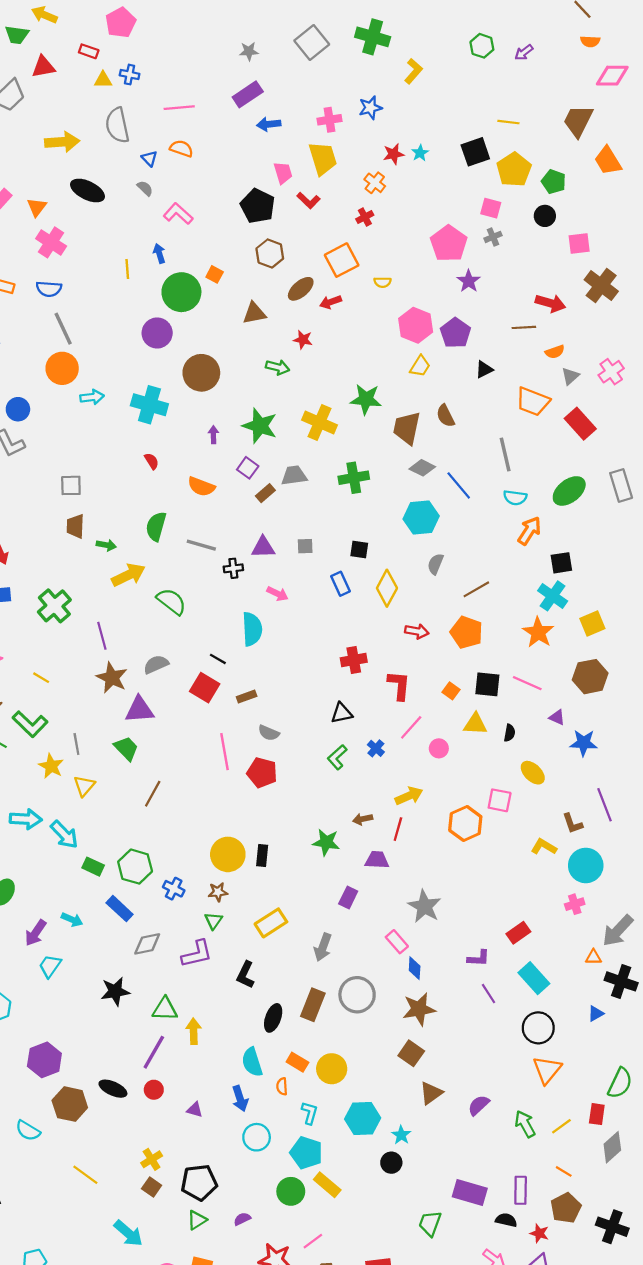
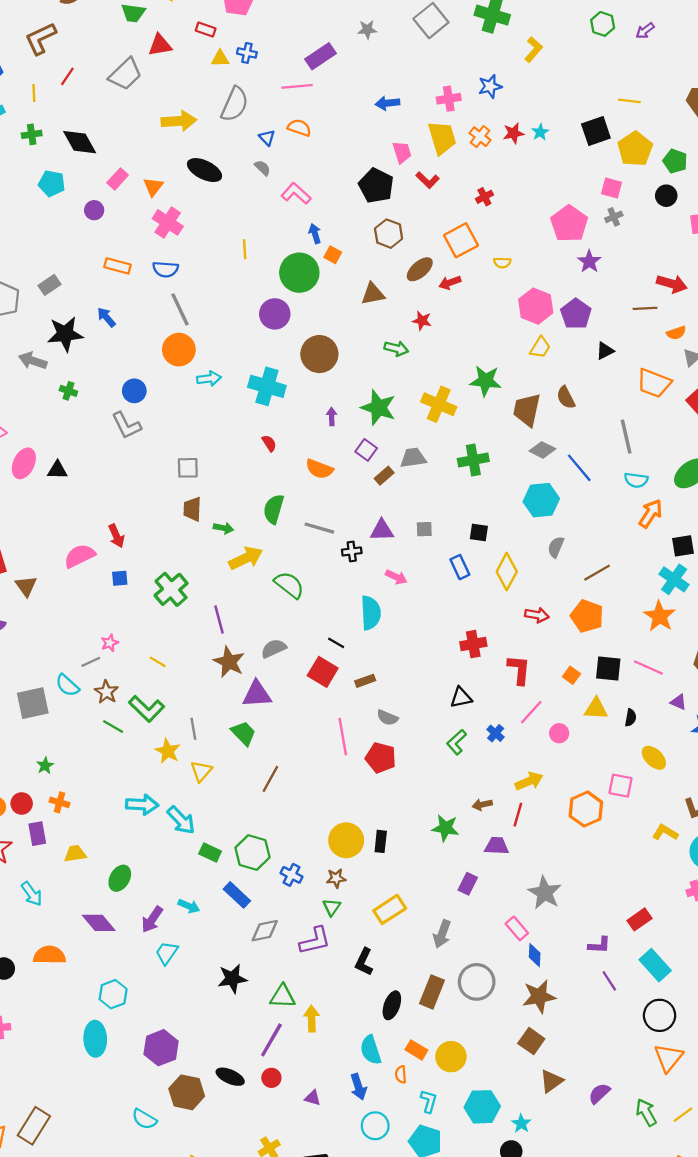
purple rectangle: (248, 94) -> (320, 56), moved
gray semicircle: (117, 125) -> (235, 104), turned -144
orange cross: (375, 183) -> (480, 137), moved
blue arrow: (159, 253) -> (315, 234), moved

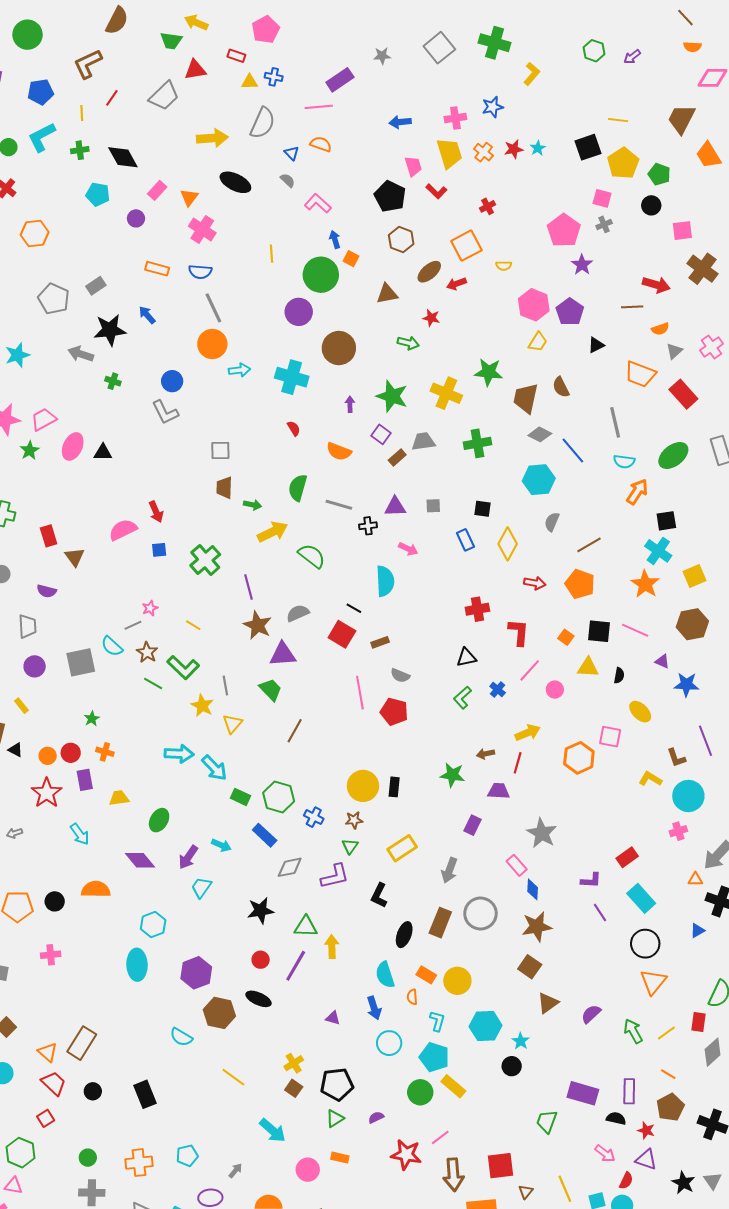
red circle: (271, 1078) -> (261, 960), moved

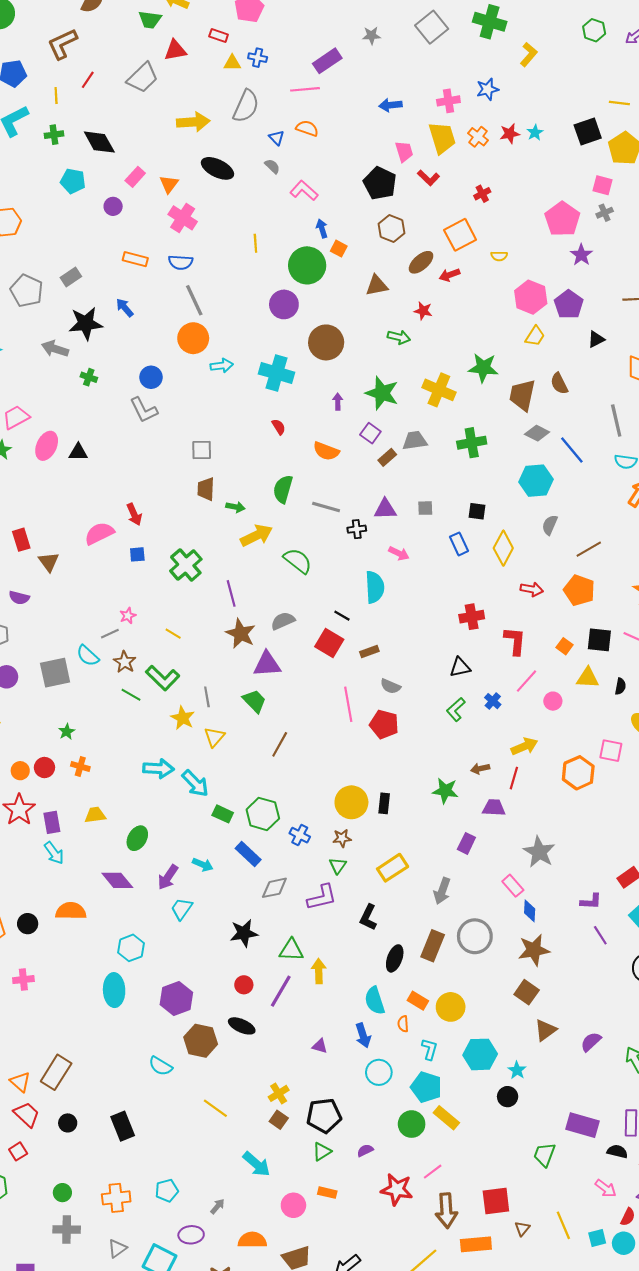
purple rectangle: (85, 780) -> (52, 822), moved

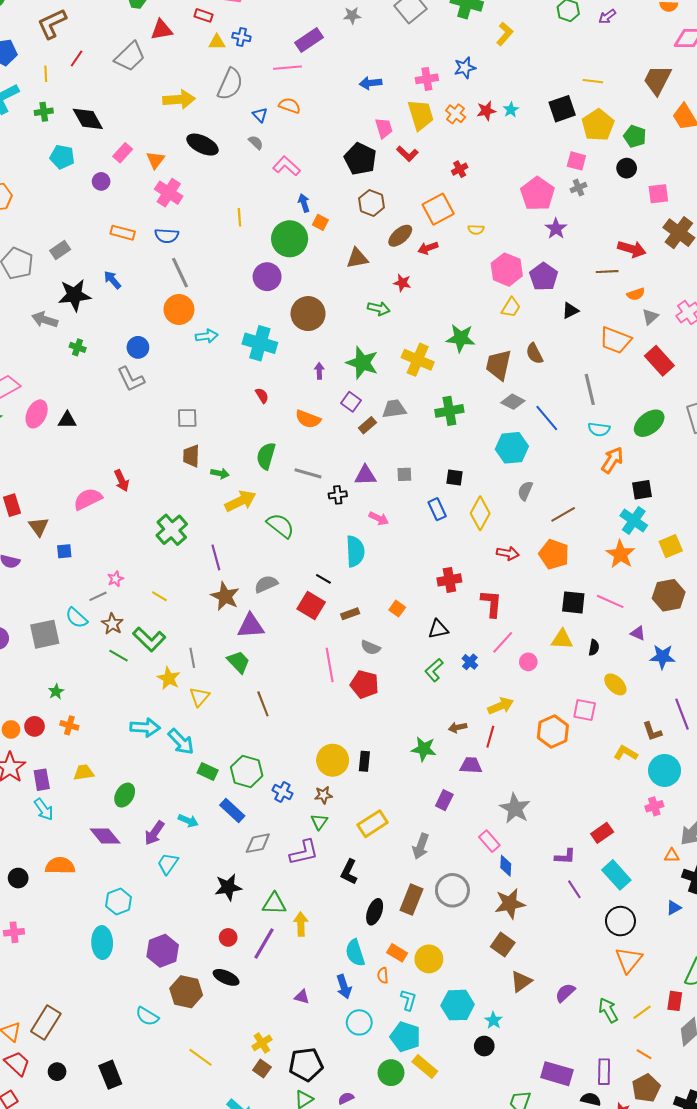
blue square: (137, 554) -> (64, 551), moved
orange square: (564, 646) -> (397, 609), moved
brown line: (280, 744) -> (263, 704), turned -50

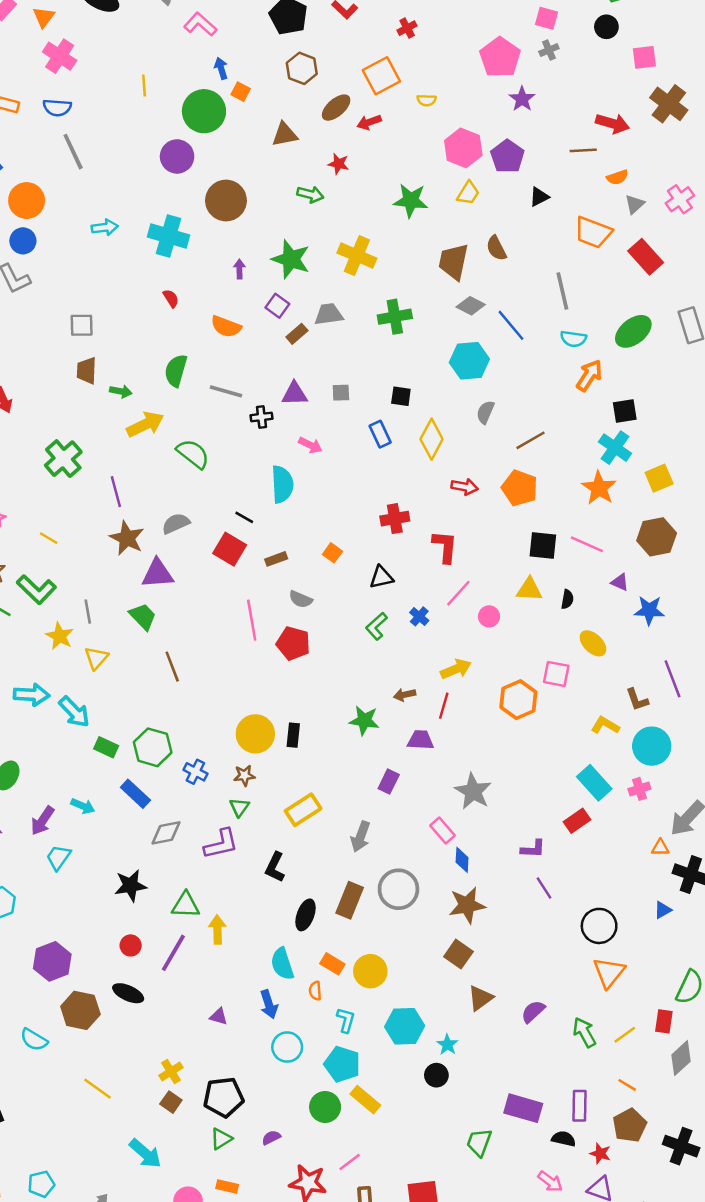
orange circle: (179, 309) -> (27, 201), moved
green star: (461, 338) -> (411, 201), moved
cyan rectangle: (616, 875) -> (594, 783), moved

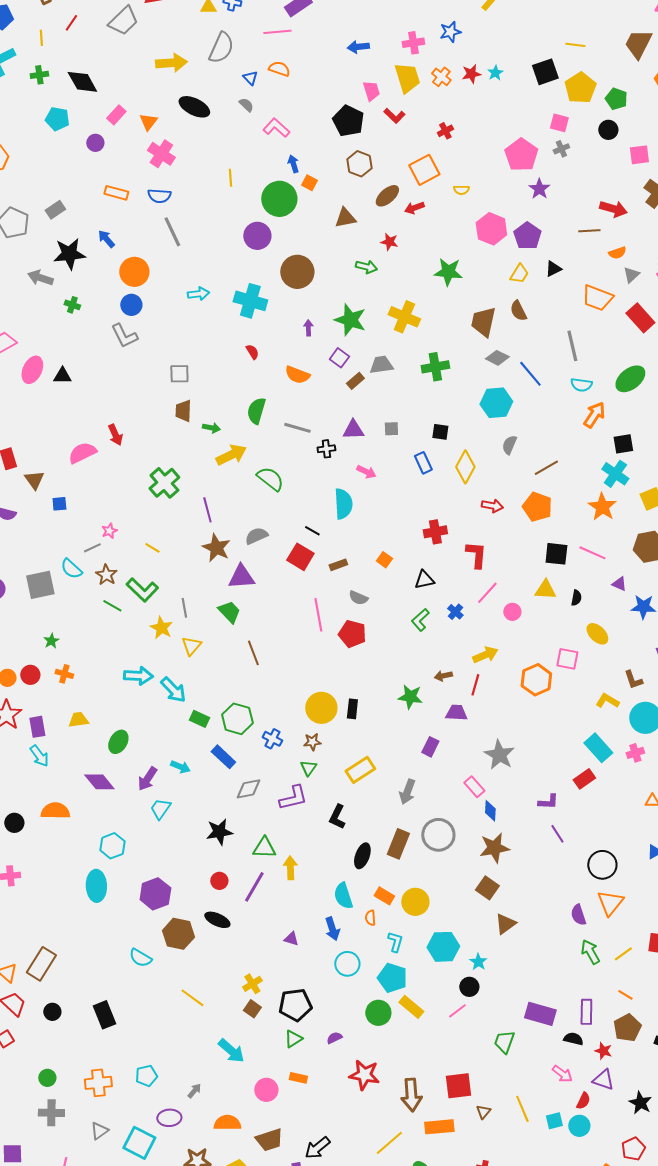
yellow trapezoid: (468, 193) -> (519, 274), moved
purple semicircle: (533, 1012) -> (578, 915), moved, turned -65
pink line: (350, 1162) -> (457, 1011), moved

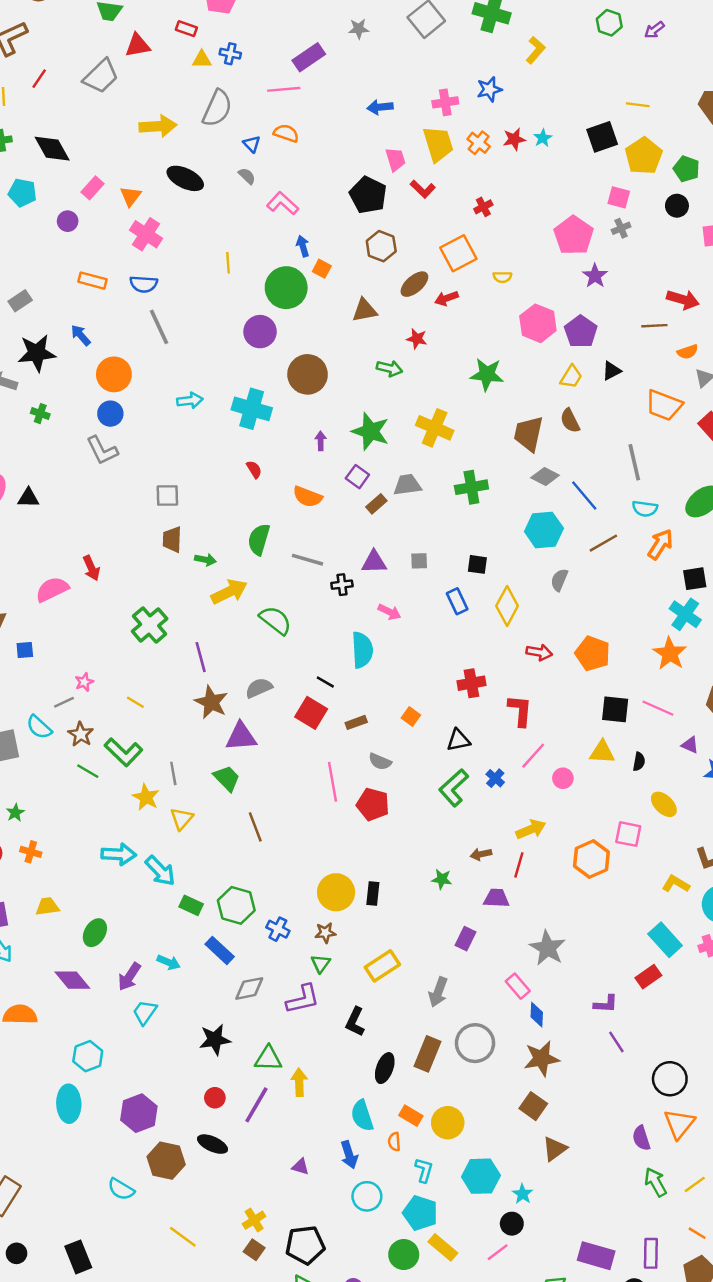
brown line: (546, 468) -> (603, 543), moved
green L-shape: (420, 620) -> (454, 788), size x1.4
green star: (410, 697) -> (442, 879), size x0.7

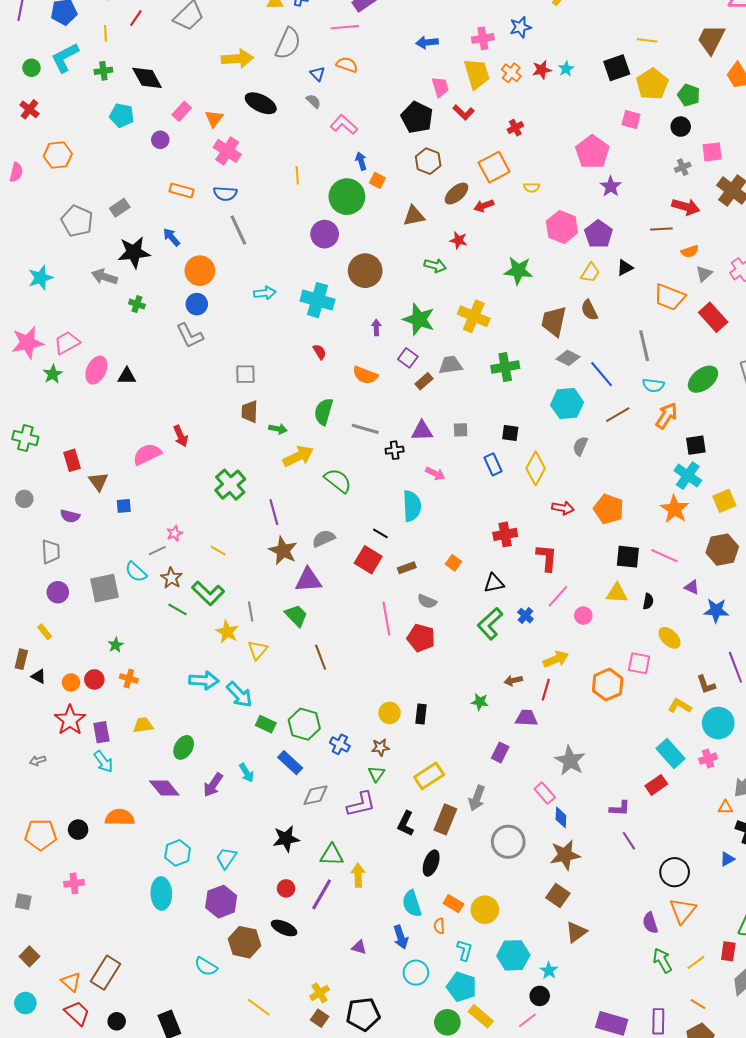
gray cross: (621, 228) -> (683, 167), moved
yellow circle: (336, 892) -> (390, 713), size x0.7
cyan arrow: (169, 962) -> (246, 773), turned 36
cyan trapezoid: (145, 1012) -> (226, 858), moved
brown rectangle: (427, 1054) -> (445, 819), moved

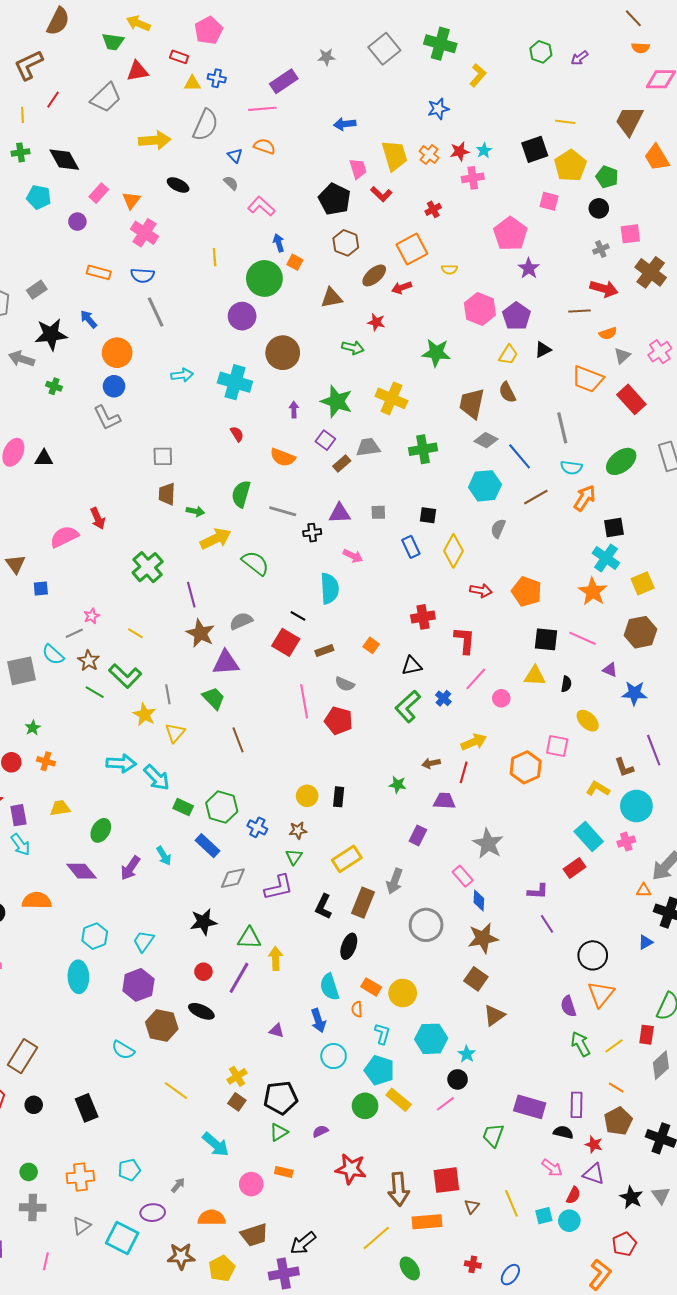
pink cross: (483, 38) -> (473, 178), moved
black ellipse: (261, 103) -> (178, 185), size x0.7

